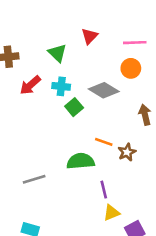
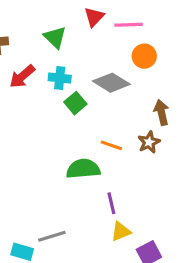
pink line: (135, 43) -> (129, 25), moved
brown star: (127, 152) -> (149, 142), moved
gray line: (34, 179) -> (52, 236), moved

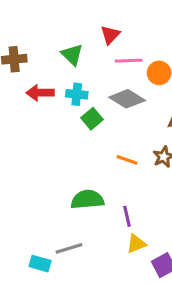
pink line: (129, 25) -> (129, 61), moved
red arrow: (22, 76) -> (40, 93), turned 40
green semicircle: (83, 169) -> (87, 200), moved

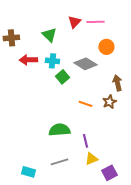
pink line: (129, 61) -> (95, 22), moved
gray line: (69, 248) -> (59, 162), moved

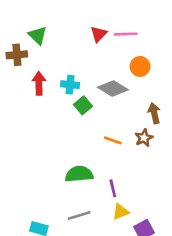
green triangle: (49, 35) -> (38, 35), moved
red arrow: (28, 60) -> (39, 83), turned 90

